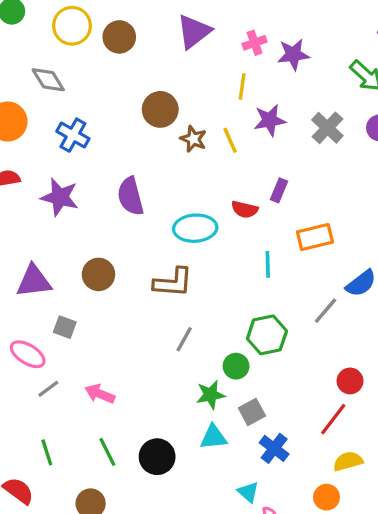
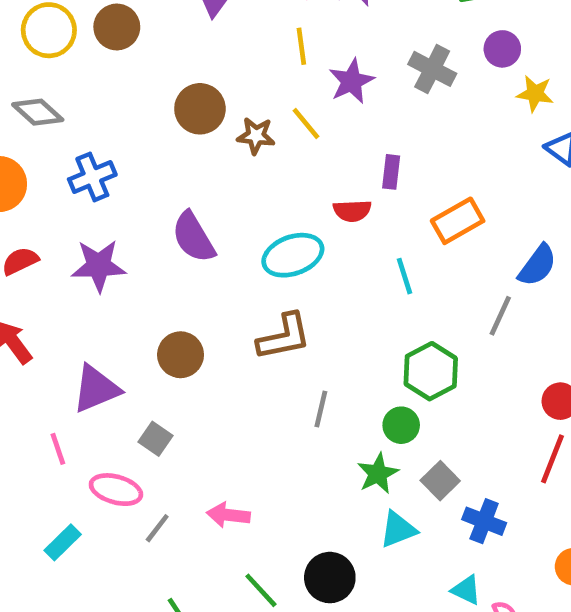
blue cross: (73, 135) -> (92, 177), turned -36
gray square: (65, 327) -> (155, 439), turned 30

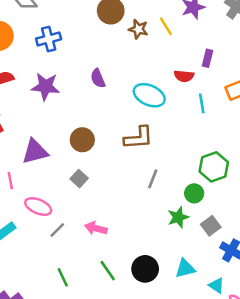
purple semicircle: (193, 237) -> (98, 78), size x0.7
cyan ellipse: (293, 255) -> (149, 95), turned 36
cyan line: (405, 276) -> (202, 103), moved
gray square: (155, 439) -> (79, 179), moved
cyan triangle: (398, 529) -> (185, 268), moved

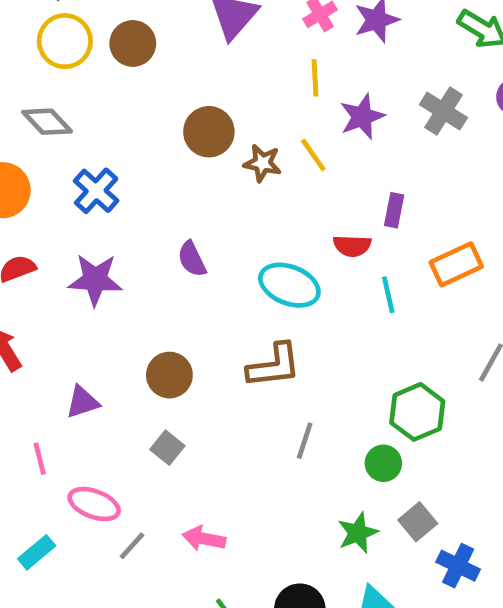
blue cross: (49, 39) -> (96, 191), turned -30
purple triangle: (35, 152) -> (82, 402), size x0.7
green star: (178, 217) -> (358, 533), moved

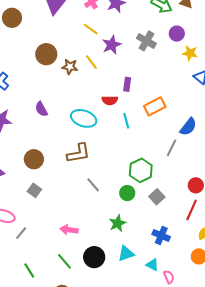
yellow line: (315, 78) -> (91, 29), turned -49
gray line: (305, 441) -> (93, 185), turned -56
gray square: (418, 522) -> (157, 197), moved
pink arrow: (204, 539) -> (69, 230), moved

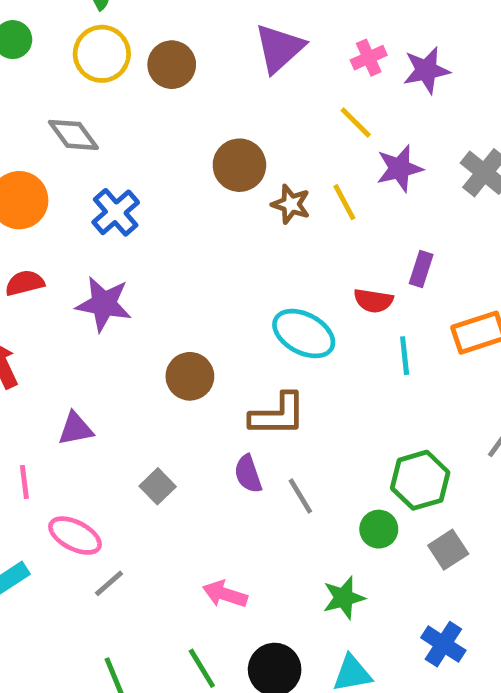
purple semicircle: (41, 109) -> (248, 474), moved
brown circle: (34, 159) -> (190, 376), moved

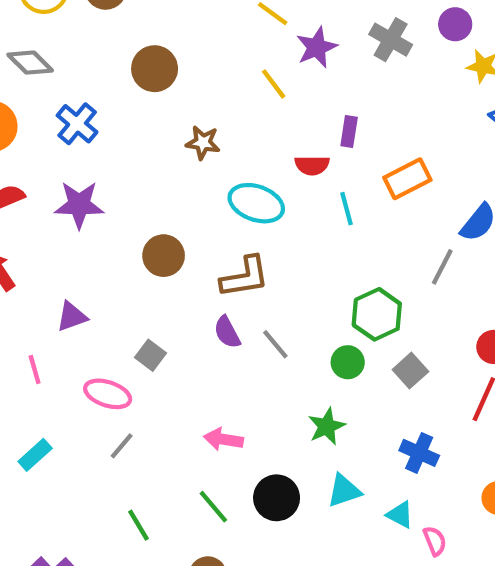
brown circle: (239, 165) -> (155, 69), moved
brown star: (291, 204) -> (203, 143), moved
pink ellipse: (75, 536) -> (108, 394), moved

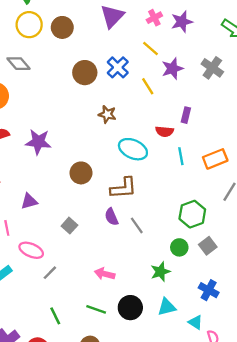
blue cross: (77, 124) -> (118, 67), moved
orange rectangle: (407, 179) -> (215, 159), moved
green circle: (348, 362) -> (179, 247), moved
pink ellipse: (108, 394) -> (31, 250), moved
green line: (213, 507) -> (96, 309), turned -36

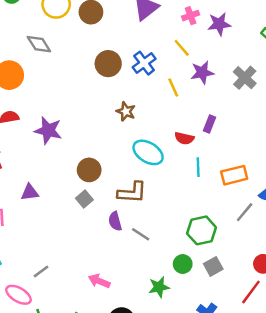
gray line: (137, 225) -> (141, 234), turned -30
gray square: (69, 226) -> (84, 199), moved
pink ellipse: (31, 250) -> (18, 295), moved

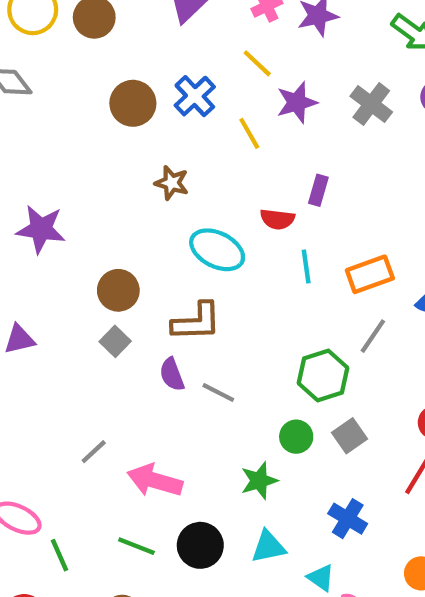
gray line: (245, 212) -> (373, 336), moved
gray line: (41, 272) -> (94, 452), moved
pink arrow: (99, 281) -> (155, 481), size x1.4

